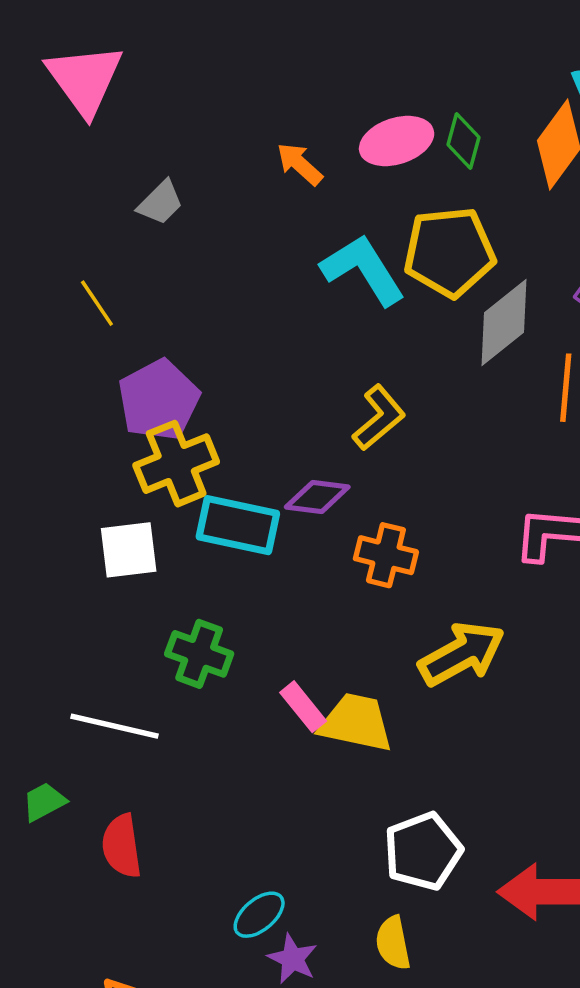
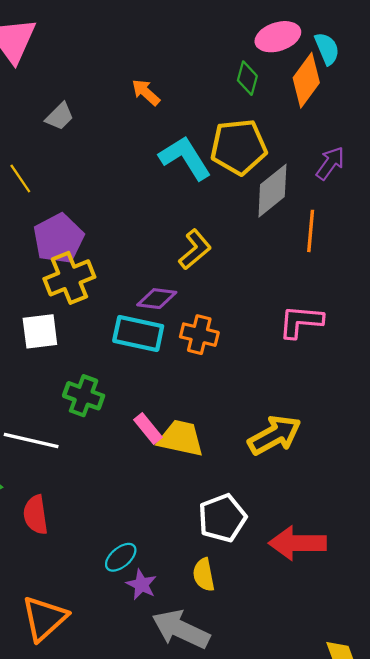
pink ellipse: (397, 141) -> (278, 37), moved
cyan rectangle: (238, 525) -> (138, 334), moved
yellow arrow: (462, 654) -> (275, 435), moved

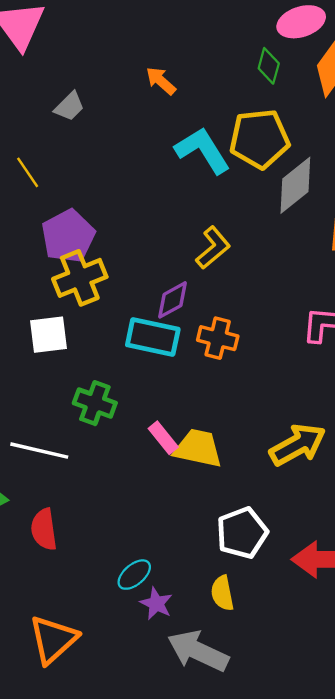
purple diamond: (157, 299) -> (172, 300), turned -36

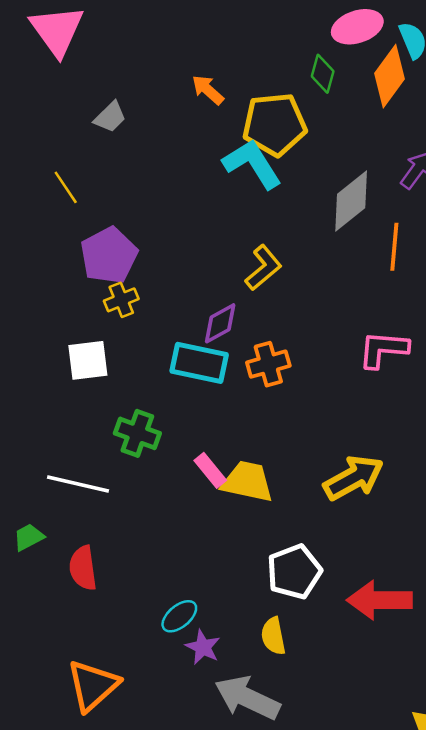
yellow pentagon: (259, 139) -> (275, 124), moved
yellow cross: (80, 278) -> (121, 300), size x0.6
orange cross: (218, 338) -> (268, 364), turned -30

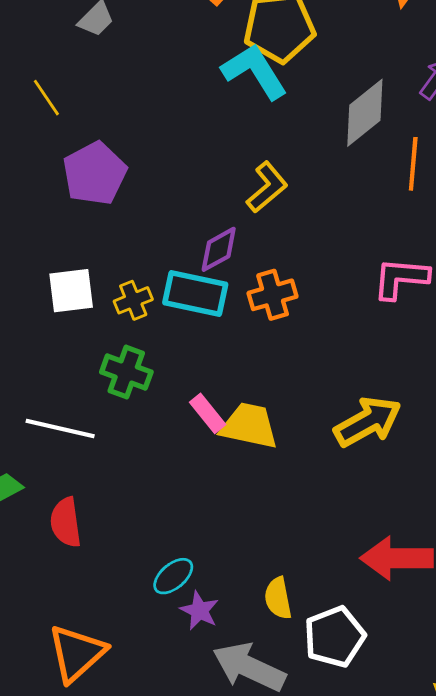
yellow cross: (121, 300) -> (133, 300), moved
white pentagon: (294, 572) -> (335, 637), moved

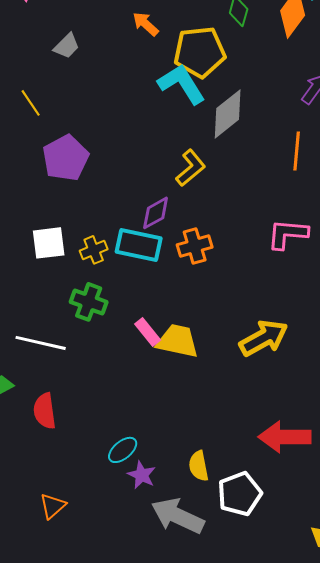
gray diamond: (365, 113) -> (228, 114), moved
orange triangle: (77, 653) -> (53, 506), size x0.6

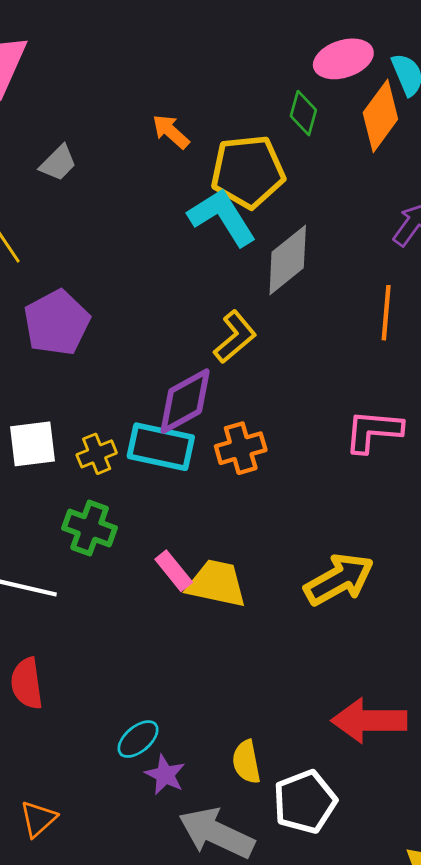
purple diamond: (156, 213) -> (185, 401), size x1.4

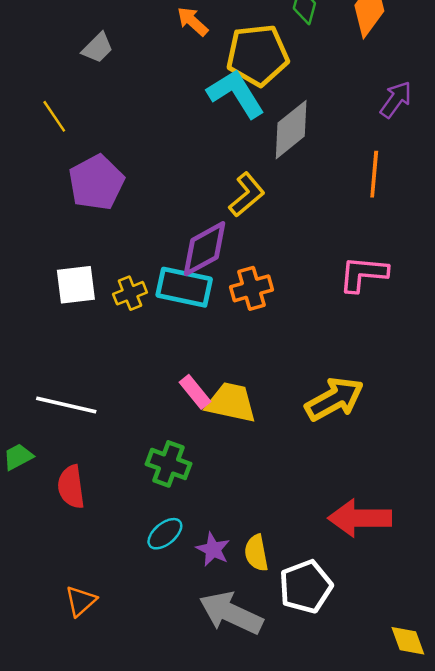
green cross: (90, 528) -> (169, 464), moved
purple star: (165, 775) -> (213, 549), moved

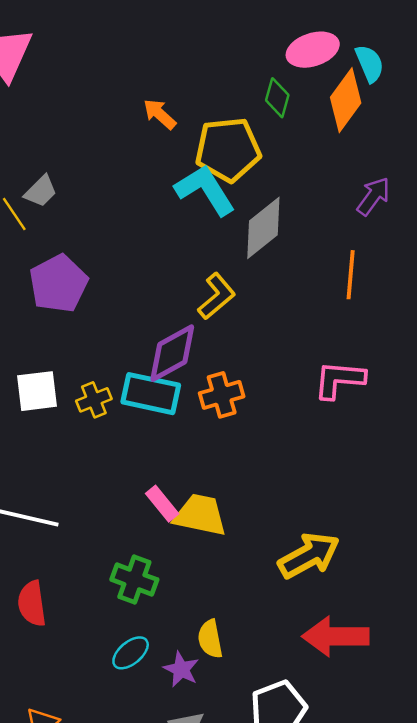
gray trapezoid: (98, 48) -> (41, 191), moved
yellow arrow: (334, 399) -> (309, 555), moved
yellow semicircle: (256, 553) -> (210, 639), moved

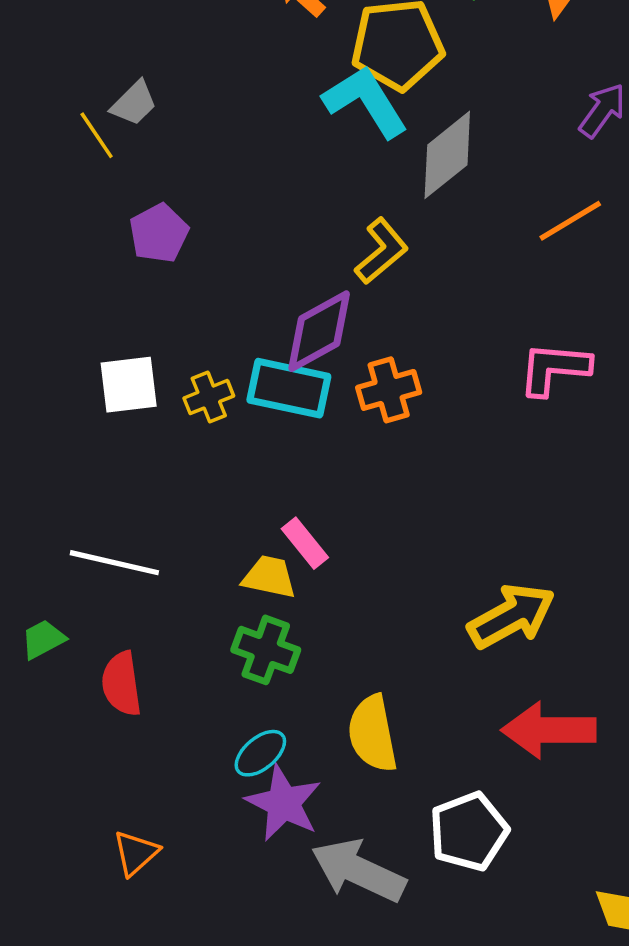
orange line: (351, 275) -> (570, 221), turned 54
purple pentagon: (58, 284) -> (159, 233), size x0.7
yellow trapezoid: (200, 515) -> (269, 577), moved, size x0.7
yellow semicircle: (210, 639) -> (373, 734), size x1.4
purple star: (181, 669) -> (284, 803), moved, size x1.5

